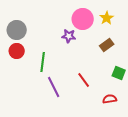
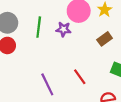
green line: (43, 62) -> (39, 27), moved

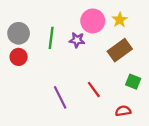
brown rectangle: (105, 39) -> (120, 50), size x1.5

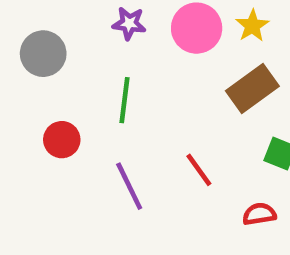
green line: (51, 38) -> (125, 100), moved
purple star: (77, 40) -> (129, 23), moved
red circle: (19, 57) -> (62, 140), moved

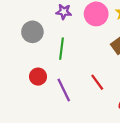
gray circle: (43, 54) -> (32, 32), moved
red circle: (62, 140) -> (38, 77), moved

